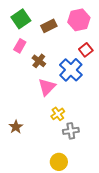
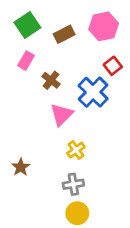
gray cross: (71, 131) -> (73, 184), moved

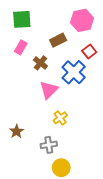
green square: (27, 25) -> (22, 19), turned 30
brown rectangle: (64, 34) -> (58, 40), moved
gray cross: (73, 184) -> (49, 145), moved

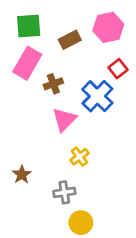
brown rectangle: (58, 40) -> (70, 40), moved
pink rectangle: (21, 47) -> (27, 63), size x1.6
brown cross: (40, 63) -> (53, 84), turned 32

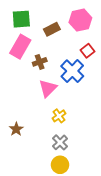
gray cross: (64, 192) -> (60, 142), moved, turned -35

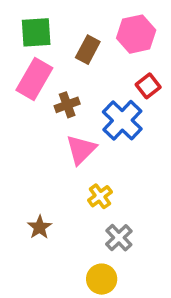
brown rectangle: (52, 29) -> (88, 50), turned -35
brown star: (16, 129) -> (40, 227), moved
gray cross: (60, 142) -> (119, 238), moved

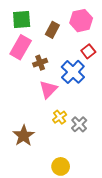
brown star: (40, 227) -> (24, 136), size x1.5
gray cross: (119, 238) -> (79, 124), moved

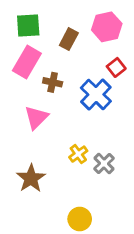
brown cross: (40, 63) -> (53, 82), turned 32
pink triangle: (48, 89) -> (36, 118), moved

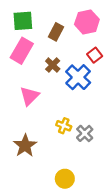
brown cross: (53, 82) -> (53, 65), moved, turned 32
yellow cross: (78, 154) -> (64, 126), turned -32

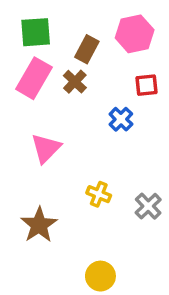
red square: (95, 55) -> (146, 85), turned 32
brown cross: (53, 65) -> (75, 82), moved
blue cross: (78, 77) -> (121, 119), size x0.6
gray cross: (85, 133) -> (148, 206), moved

